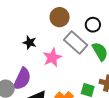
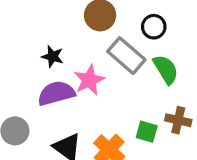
purple semicircle: (22, 79) -> (56, 93), moved, turned -130

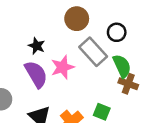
purple semicircle: (56, 93) -> (36, 74), turned 68
brown cross: (178, 120) -> (128, 84), moved

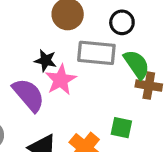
black star: (37, 46) -> (46, 60), moved
gray rectangle: (93, 52) -> (96, 53), turned -32

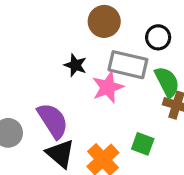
pink star: (61, 80) -> (108, 87), moved
purple semicircle: (29, 95) -> (53, 121), moved

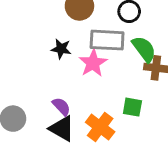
purple semicircle: (53, 121) -> (61, 106), moved, size x0.6

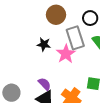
gray rectangle: (107, 40) -> (75, 38), turned 70

